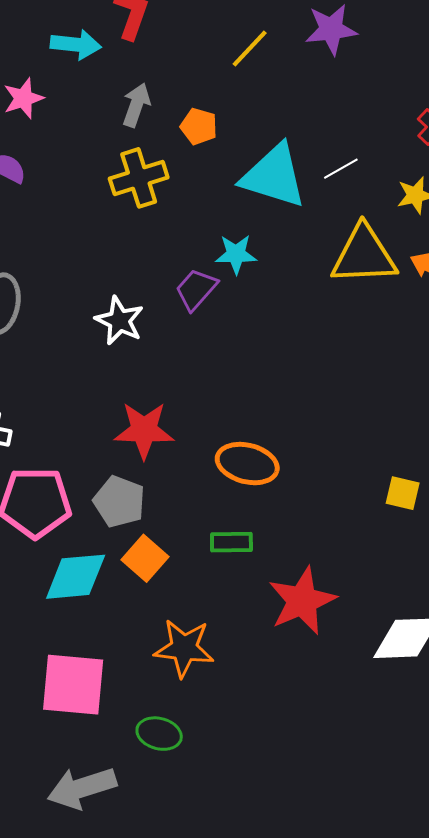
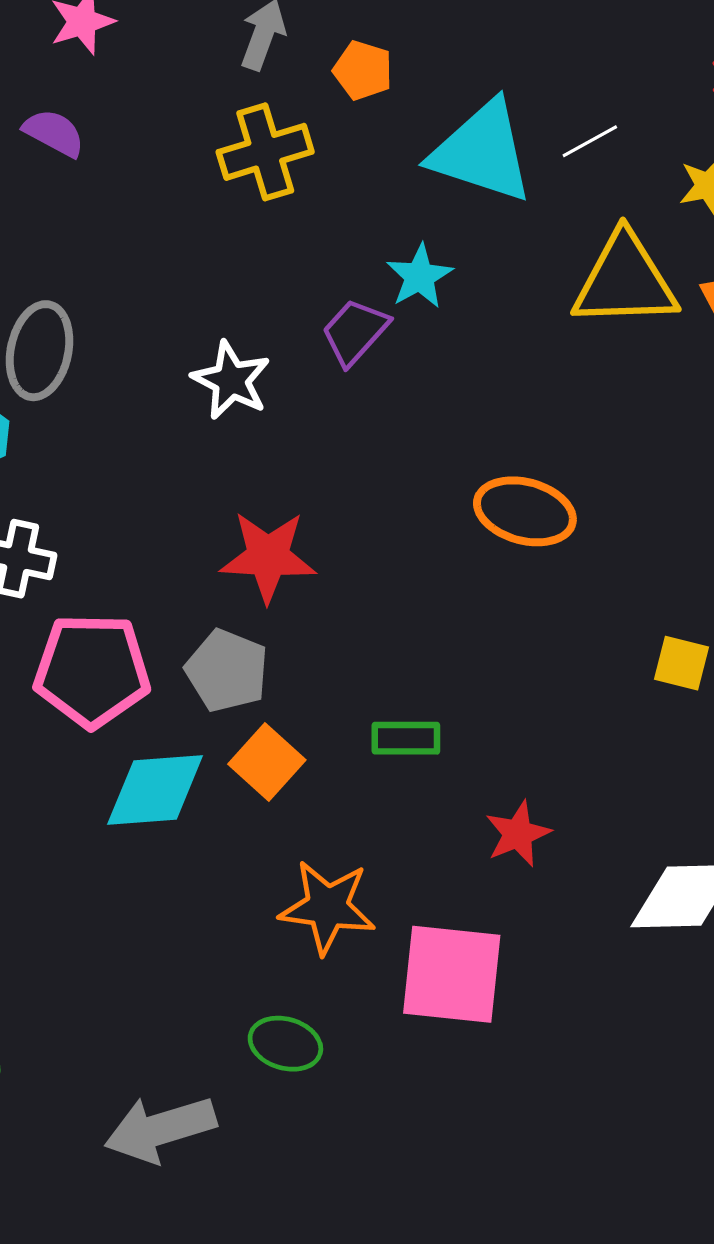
cyan star: (236, 254) -> (420, 276), turned -30
orange ellipse: (247, 464) -> (525, 511), moved
red star: (302, 601) -> (518, 834), size x0.6
pink square: (73, 685) -> (452, 974), moved

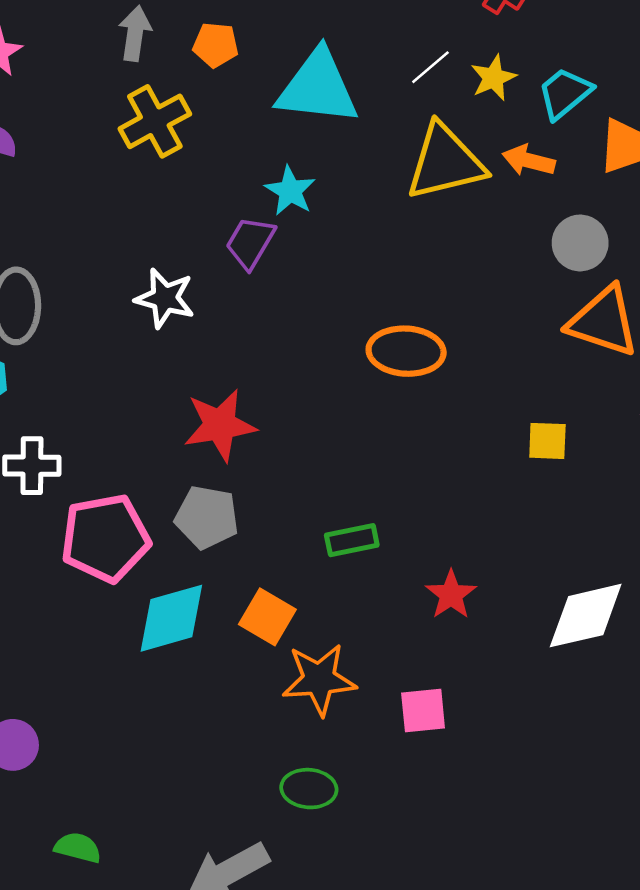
white line: (590, 141) -> (430, 67), moved
orange square: (267, 762) -> (267, 617), moved
pink square: (452, 974) -> (423, 711), size x0.6

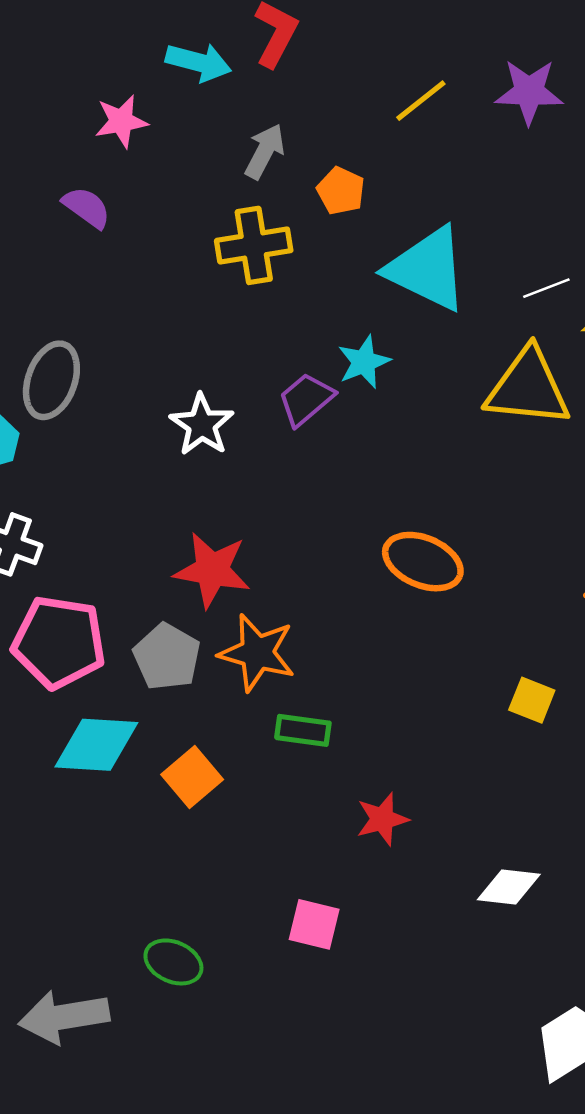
white diamond: (586, 616) -> (509, 887), size x0.7
orange star: (319, 679) -> (257, 653), moved

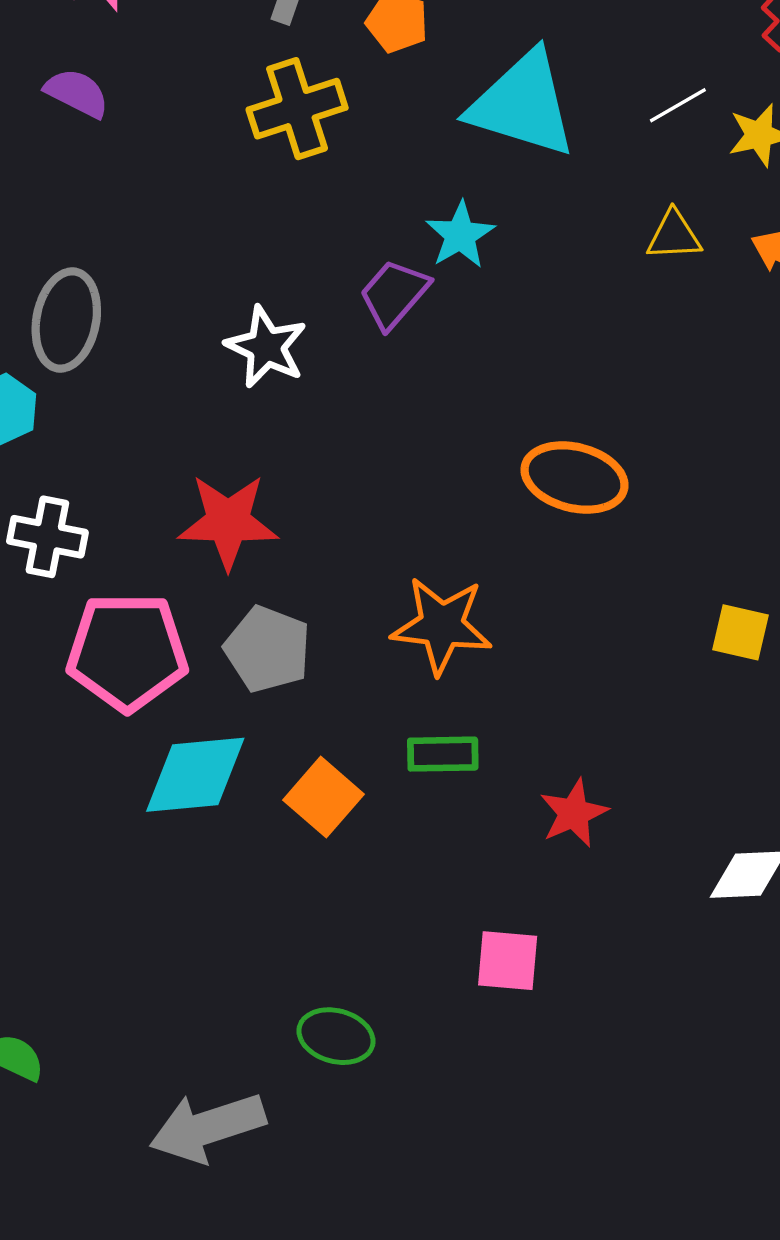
yellow triangle: (528, 388) -> (674, 235), size x0.5
red star: (212, 570) -> (228, 522), moved
orange star: (257, 653) -> (442, 625), moved
green rectangle: (303, 730) -> (443, 754), moved

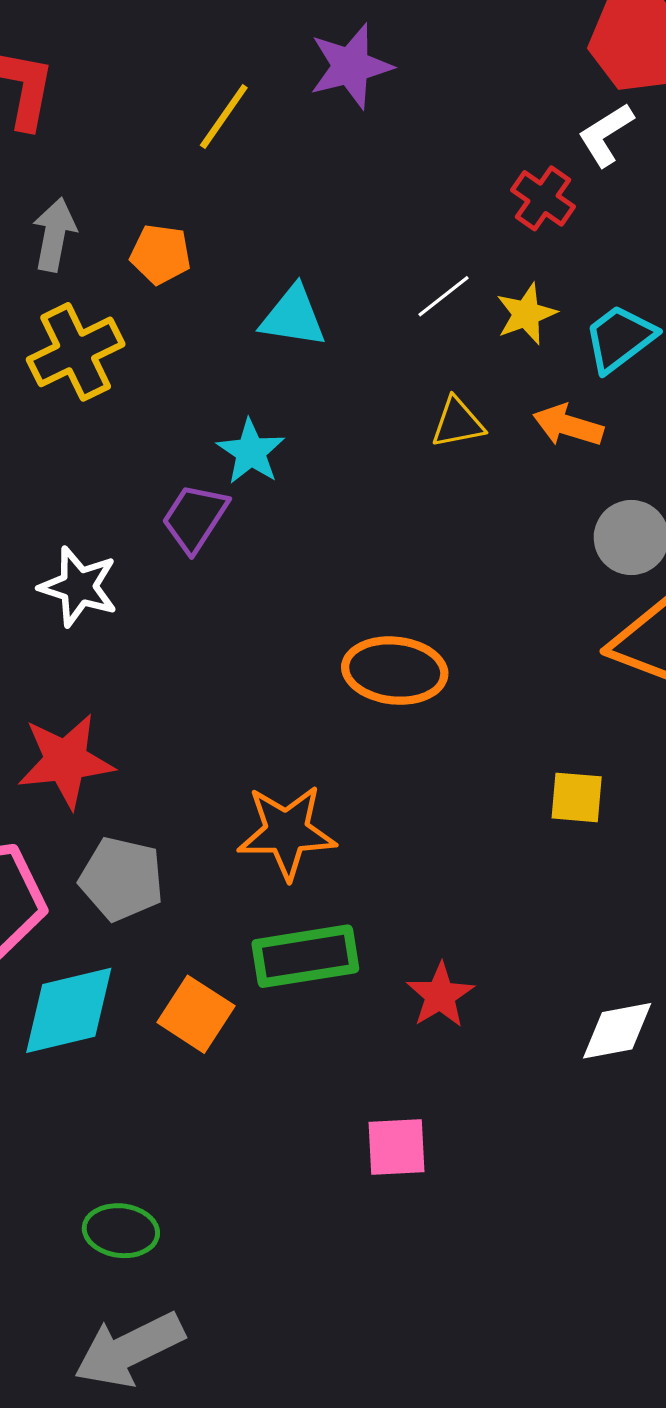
cyan triangle: (523, 104) -> (293, 317), size x0.6
green rectangle: (443, 754) -> (305, 956), size x1.5
green ellipse: (336, 1036) -> (121, 1231), moved

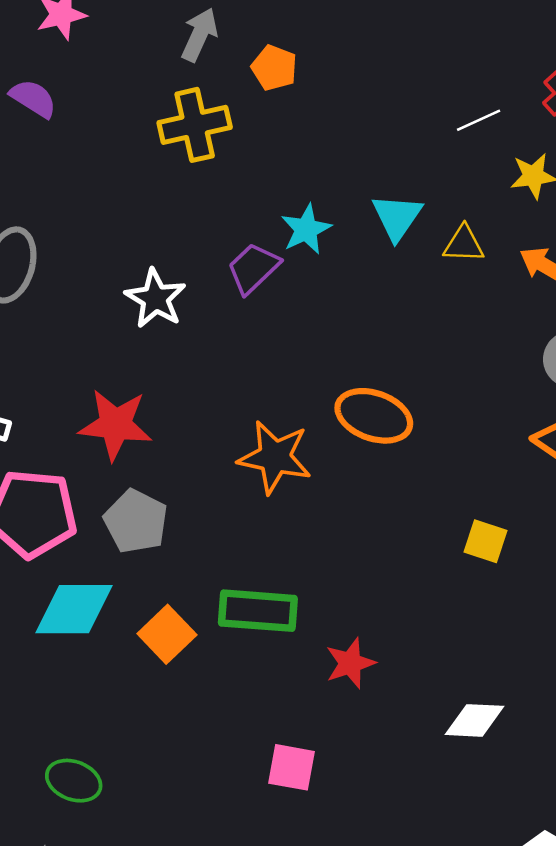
white line: (443, 296) -> (479, 120), moved
cyan triangle: (293, 317) -> (397, 217), moved, turned 42
orange star: (287, 832) -> (275, 457), moved

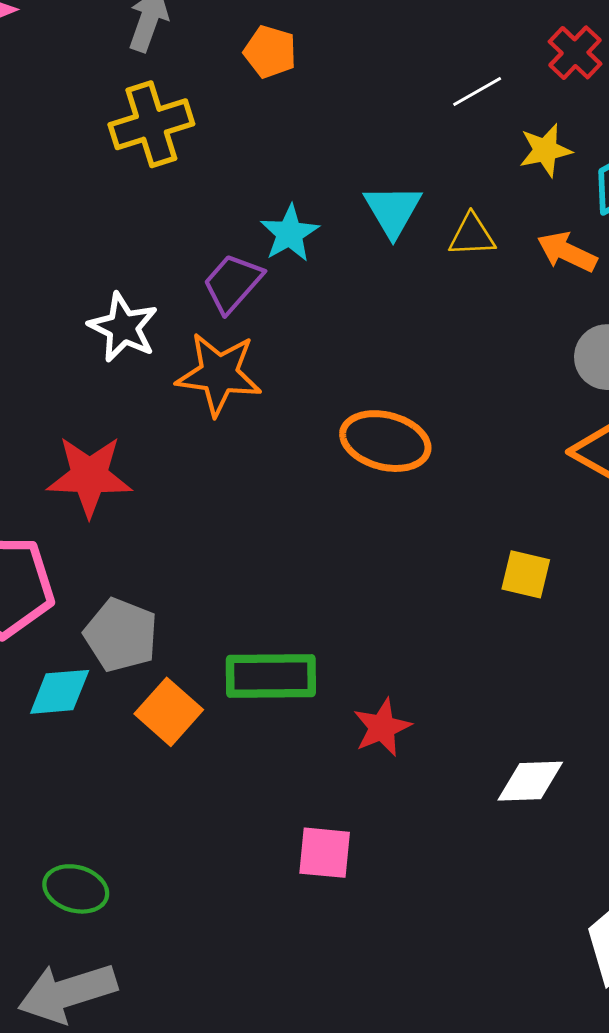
orange pentagon: (274, 68) -> (270, 52), moved
orange star: (275, 457) -> (219, 374), moved
gray pentagon: (136, 521) -> (121, 635), moved
cyan diamond: (74, 609) -> (60, 692), size x0.7

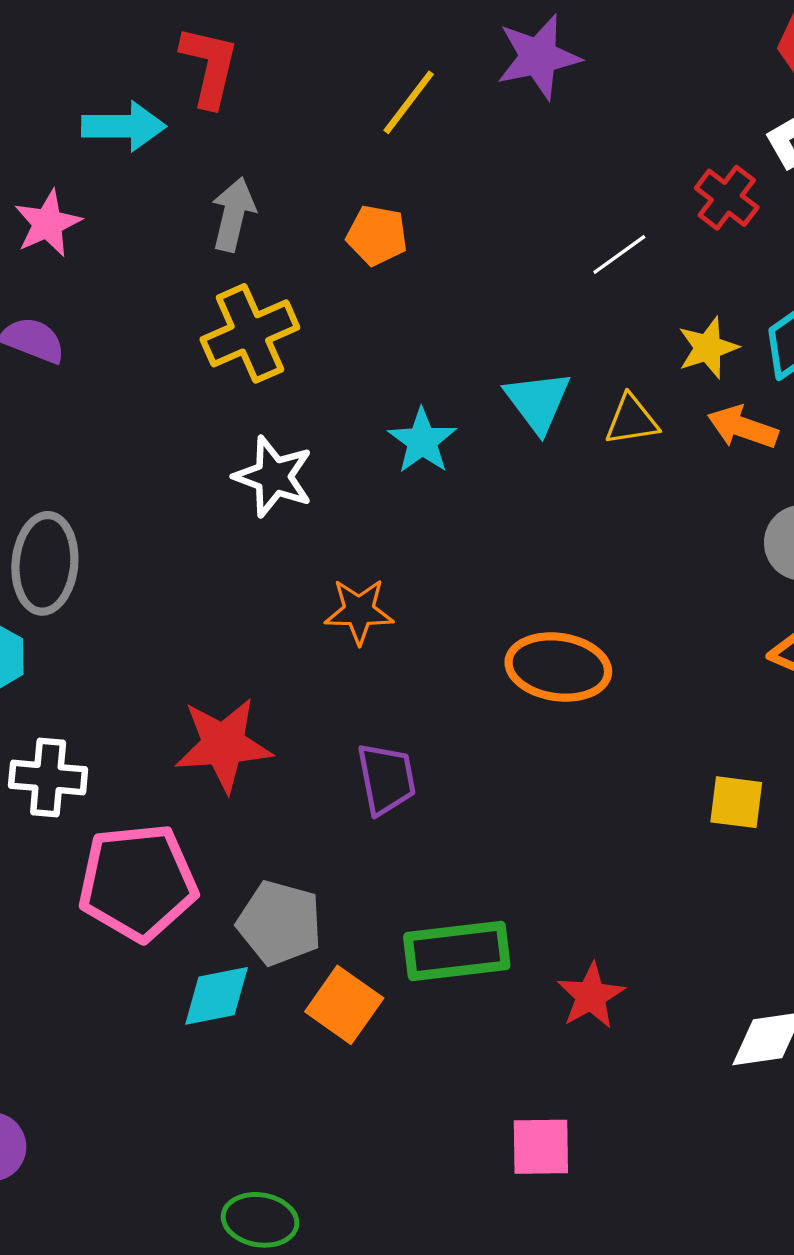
yellow star: (545, 150) -> (708, 348), moved
purple trapezoid: (233, 283) -> (386, 779), moved, turned 134
white star: (123, 327) -> (273, 477), moved
orange star: (219, 374) -> (359, 611), size x0.7

